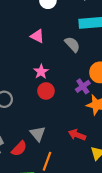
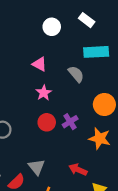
pink star: (41, 72) -> (44, 93), moved
purple cross: (83, 86) -> (70, 122), moved

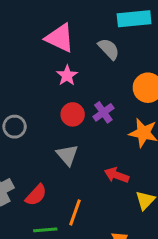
pink triangle: (39, 64) -> (60, 38), size x1.5
gray triangle: (37, 167) -> (67, 155), moved

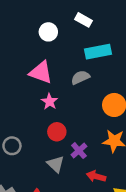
gray semicircle: (109, 49) -> (80, 77), turned -66
purple cross: (103, 112) -> (79, 151), moved

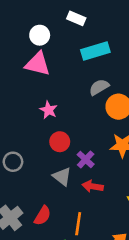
pink triangle: (41, 72) -> (38, 64), moved
gray semicircle: (80, 77) -> (99, 87), moved
red arrow: (96, 176) -> (93, 186), moved

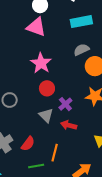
pink star: (49, 110) -> (41, 63), size x1.5

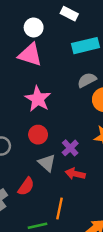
red circle: (47, 88) -> (38, 135), moved
red semicircle: (28, 144) -> (26, 186), moved

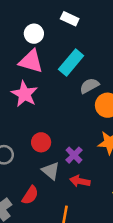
cyan rectangle: (85, 46) -> (71, 63), moved, turned -35
pink star: (38, 99) -> (25, 94), moved

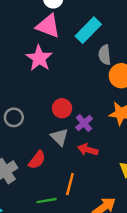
gray semicircle: (89, 86) -> (105, 55), turned -72
red circle: (41, 142) -> (62, 108), moved

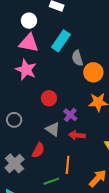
red circle: (62, 108) -> (49, 98), moved

